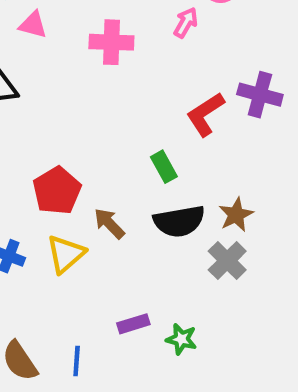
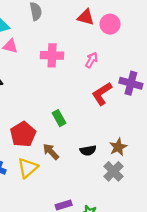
pink arrow: (186, 23) -> (91, 60), moved
green rectangle: (164, 167) -> (59, 118), moved
black semicircle: (179, 221) -> (88, 150), size x0.6

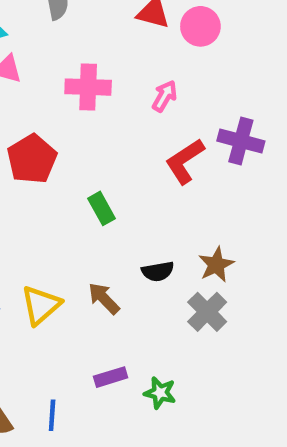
red pentagon: (23, 134) -> (32, 159), moved
brown arrow: (51, 152) -> (104, 298), moved

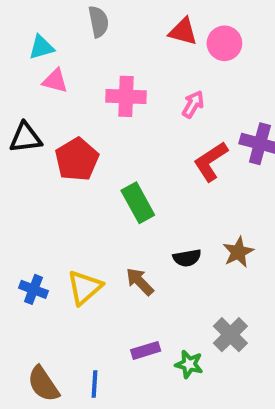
green rectangle: (102, 208) -> (138, 203), size x1.4
gray cross: (207, 312) -> (230, 335), moved

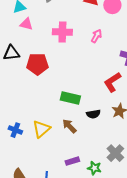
red pentagon: (77, 159) -> (37, 64), turned 30
red L-shape: (211, 161) -> (112, 82), moved
green rectangle: (138, 203) -> (70, 98), moved, turned -48

